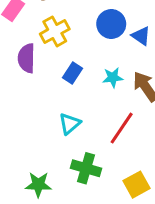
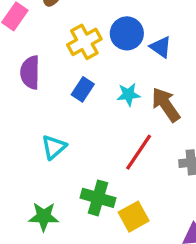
yellow cross: (55, 31) -> (84, 42), moved
cyan triangle: (70, 124) -> (54, 147), moved
yellow square: (137, 185) -> (134, 217), moved

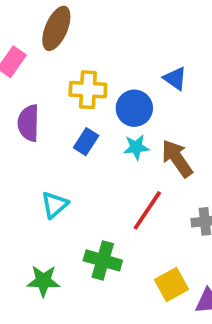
blue circle: (127, 33) -> (134, 108), moved
yellow cross: (84, 42) -> (88, 90), turned 32
blue triangle: (161, 47) -> (175, 79), moved
yellow square: (134, 217) -> (171, 285), moved

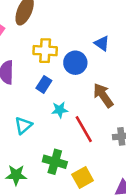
cyan star: (136, 147) -> (60, 110), moved
red line: (147, 210) -> (84, 129), turned -64
yellow square: (171, 285) -> (83, 177), moved

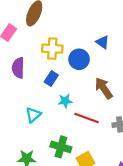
red line: (84, 129) -> (87, 118), turned -40

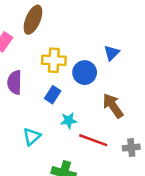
blue triangle: (103, 42) -> (112, 53), turned 40

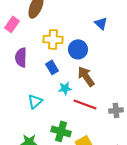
blue triangle: (112, 53) -> (101, 23), moved, turned -32
blue rectangle: (53, 95) -> (52, 67), turned -64
brown arrow: (113, 106) -> (86, 76), moved

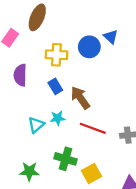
blue circle: (78, 49) -> (89, 47), moved
brown arrow: (86, 76) -> (80, 98), moved
cyan star: (65, 88) -> (58, 118), moved

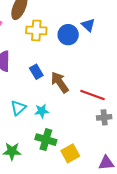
yellow cross: (56, 55) -> (36, 30), moved
cyan star: (58, 118) -> (42, 111), moved
red line: (93, 128) -> (92, 95), moved

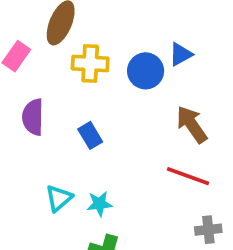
blue triangle: (88, 25) -> (181, 54), turned 48
brown arrow: (60, 82) -> (192, 124), moved
gray cross: (104, 117) -> (208, 230), moved

